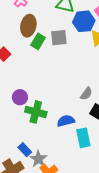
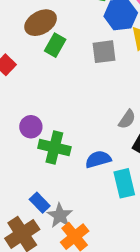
brown ellipse: (28, 26) -> (41, 23), turned 50
gray square: (59, 38) -> (104, 52), moved

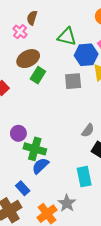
blue semicircle: (98, 159) -> (40, 166), moved, turned -30
gray star: (60, 216) -> (67, 203), moved

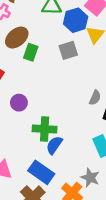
purple circle: (18, 133) -> (19, 103), moved
blue rectangle: (23, 188) -> (41, 172), size x1.6

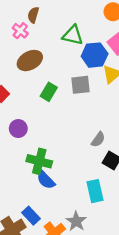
green rectangle: (31, 52) -> (49, 92), moved
blue semicircle: (54, 145) -> (46, 180), turned -90
blue rectangle: (41, 172) -> (31, 216), moved, size x0.7

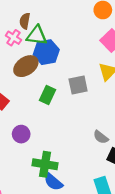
green triangle: (73, 35) -> (37, 35), moved
blue hexagon: (95, 55) -> (46, 52), moved
gray semicircle: (98, 140) -> (101, 137), turned 98

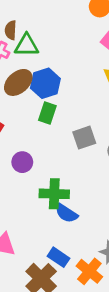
blue hexagon: (46, 52) -> (45, 83), moved
gray square: (78, 85) -> (84, 138), moved

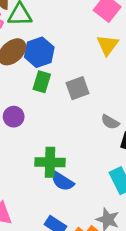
gray square: (84, 138) -> (77, 88), moved
purple circle: (22, 162) -> (14, 117), moved

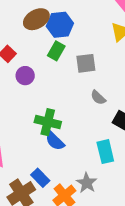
gray semicircle: (110, 122) -> (98, 98), moved

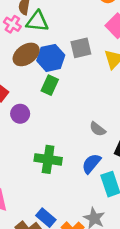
gray square: (86, 63) -> (81, 48), moved
blue semicircle: (55, 141) -> (91, 164), moved, turned 90

